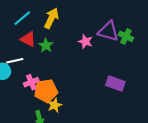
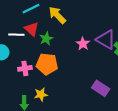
yellow arrow: (51, 18) -> (57, 15), turned -84
white line: (15, 61) -> (16, 35), moved
orange pentagon: (46, 91) -> (47, 64), moved

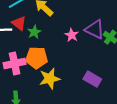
pink cross: (25, 68) -> (15, 63), size x1.5
yellow star: (41, 94) -> (50, 79), moved, size x1.5

